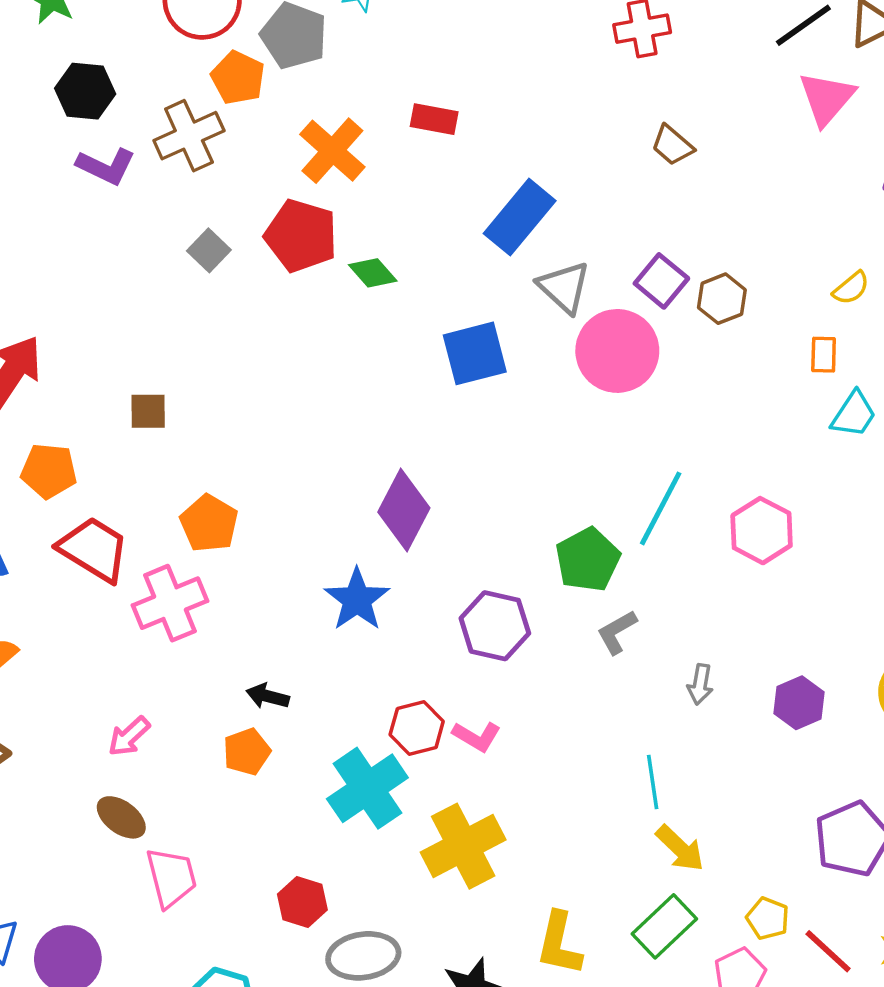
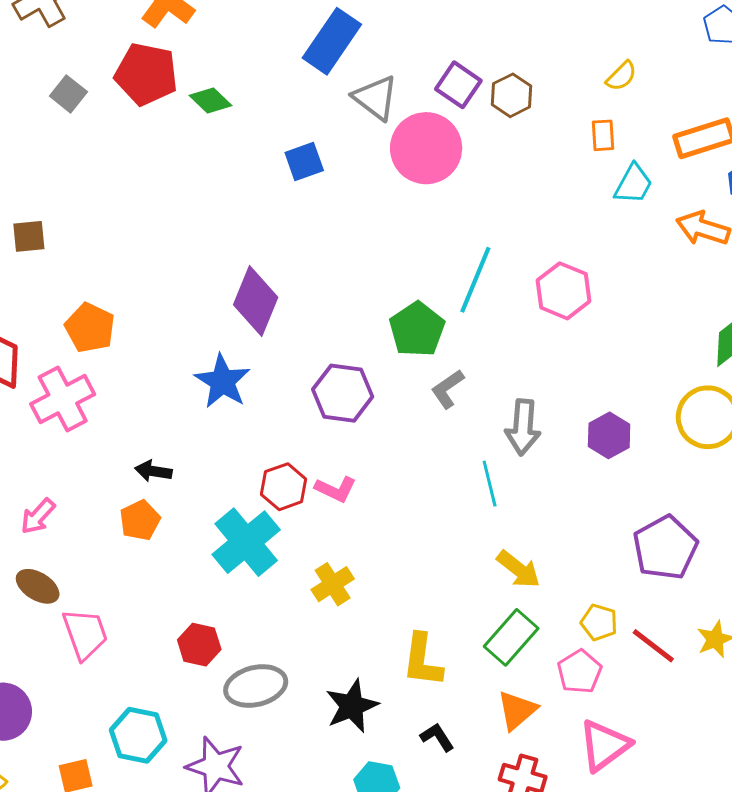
blue square: (475, 353) -> (304, 161), size x0.7
gray arrow: (700, 684) -> (523, 427), size x1.6
cyan line: (653, 782) -> (490, 484), moved
yellow cross: (463, 846) -> (333, 584), size x0.6

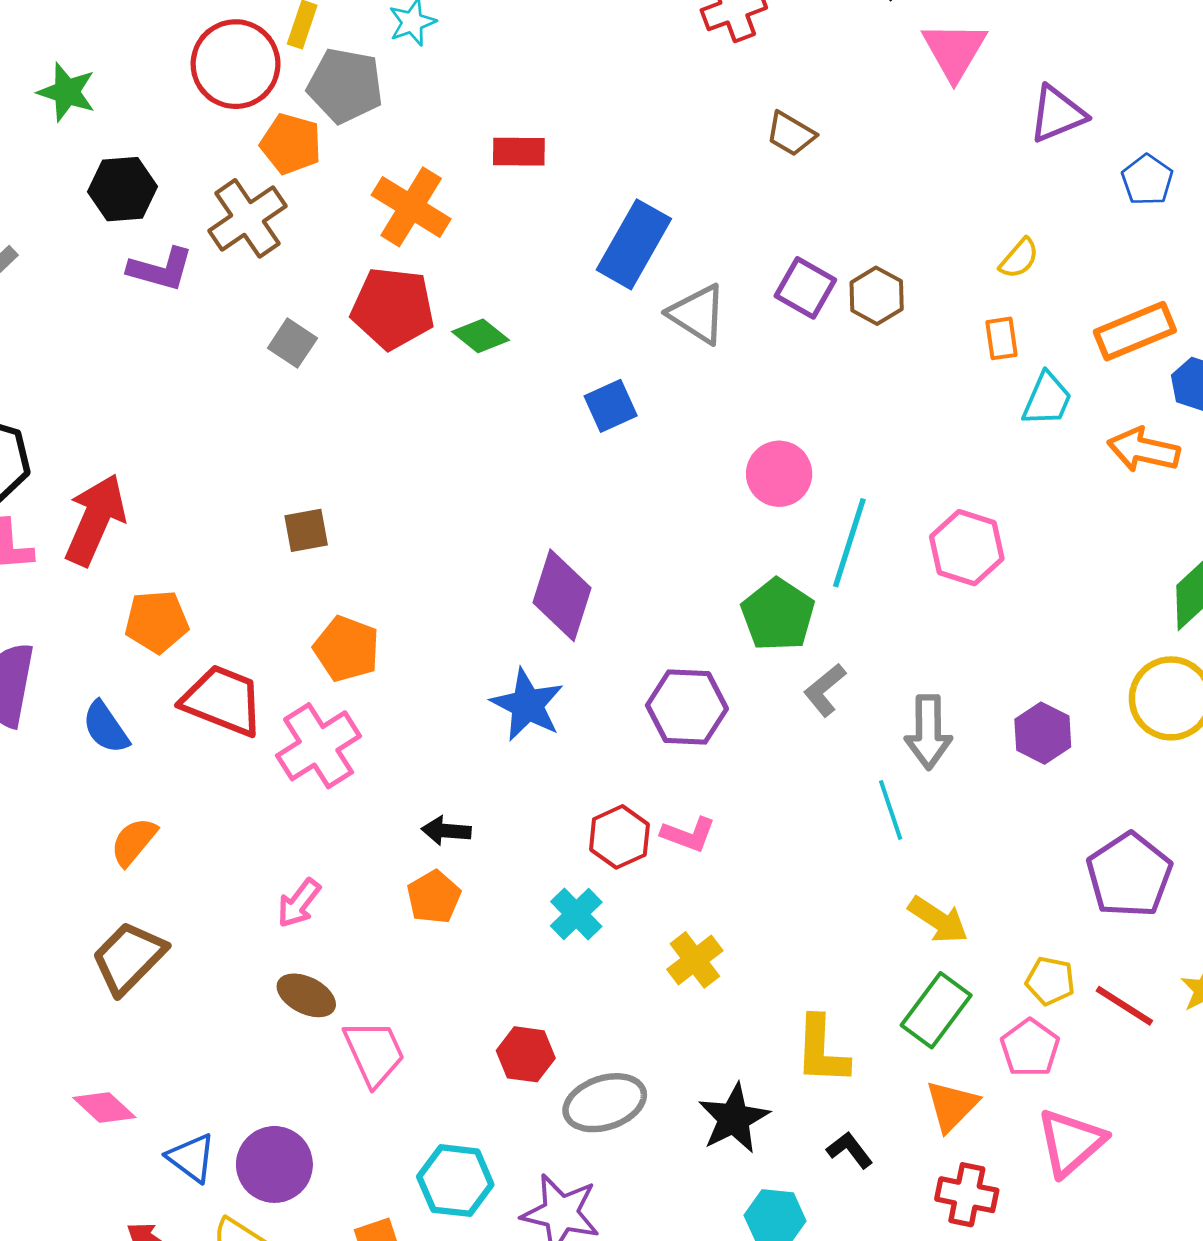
pink circle: (426, 148) -> (779, 474), moved, size x0.7
brown square: (29, 236) -> (306, 530), moved
cyan cross: (246, 542) -> (576, 914), size x0.6

